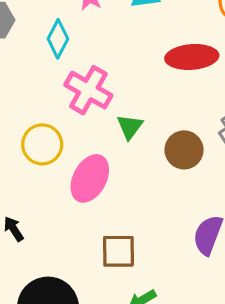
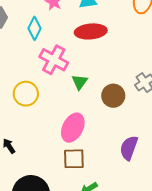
red ellipse: (192, 57) -> (91, 31), moved
pink ellipse: (90, 178) -> (73, 128), moved

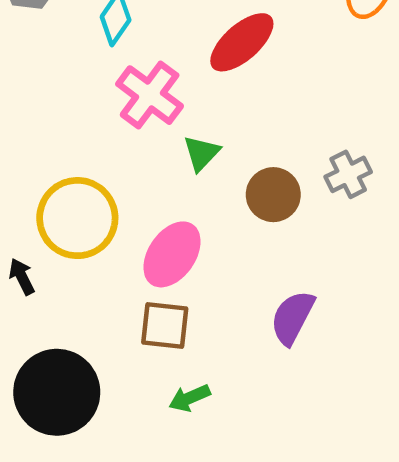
red ellipse: (91, 31) -> (242, 42), turned -44
yellow circle: (26, 94) -> (77, 218), moved, size x1.4

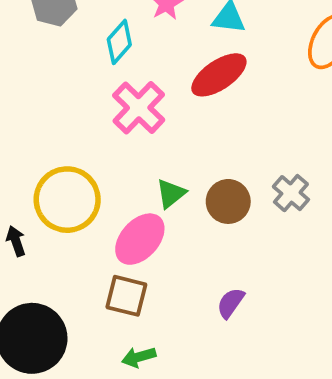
green triangle: (201, 153) -> (171, 194), moved
gray cross: (348, 174) -> (291, 193), turned -30
purple semicircle: (293, 318) -> (231, 303), size x0.7

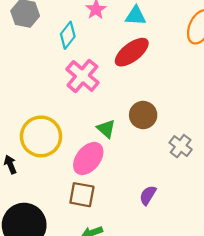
gray cross: (291, 193) -> (181, 146), moved
green triangle: (171, 194) -> (106, 129), turned -36
brown circle: (228, 201) -> (143, 115), moved

